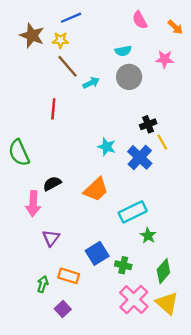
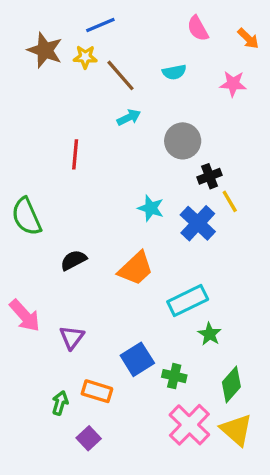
brown line: (68, 66) -> (120, 75), moved
gray circle: (129, 77) -> (183, 141), moved
pink arrow: (33, 204) -> (25, 316), moved, turned -45

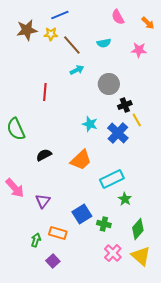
brown star: (45, 50) -> (27, 30), turned -30
pink cross: (189, 425) -> (113, 253), size x0.7

